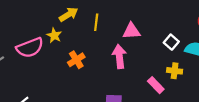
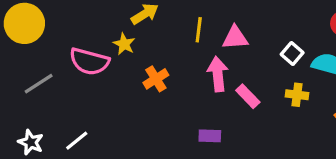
yellow line: (96, 22) -> (199, 30), moved
pink semicircle: (30, 48) -> (89, 61), turned 36
pink rectangle: (156, 85) -> (248, 96), moved

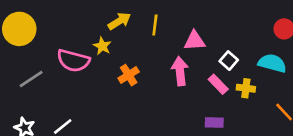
yellow line: (199, 30) -> (155, 25), moved
white square: (292, 54) -> (229, 61), moved
pink rectangle: (248, 96) -> (218, 84), moved
purple rectangle: (210, 136) -> (214, 122), moved

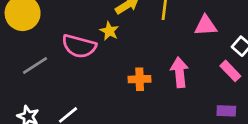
pink arrow: (180, 71) -> (179, 72), moved
orange cross: (129, 75) -> (140, 79), moved, turned 30

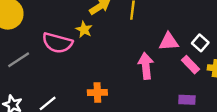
pink triangle: (206, 26) -> (169, 42), moved
orange cross: (140, 79) -> (97, 92), moved

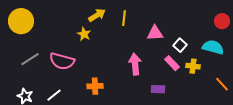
pink triangle: (169, 42) -> (155, 33), moved
pink semicircle: (57, 43) -> (62, 61), moved
purple rectangle: (187, 100) -> (158, 89), moved

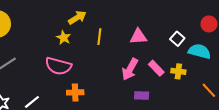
yellow line: (124, 18) -> (99, 37), moved
white square: (180, 45) -> (177, 39), moved
pink semicircle: (62, 61) -> (58, 66), moved
pink arrow: (135, 64) -> (130, 69), moved, turned -145

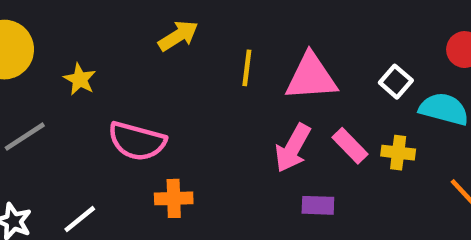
yellow line: (99, 37) -> (247, 68), moved
pink triangle: (138, 37) -> (311, 77), size x1.4
yellow star: (64, 38) -> (80, 79), moved

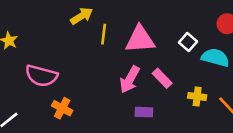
yellow arrow: (178, 36) -> (82, 16), moved
yellow cross: (398, 153) -> (197, 96), moved
orange cross: (174, 198) -> (62, 108), turned 30

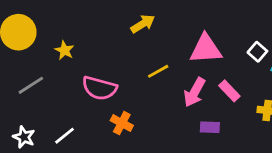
yellow line: (104, 34) -> (158, 71), moved, turned 54

